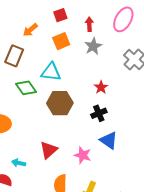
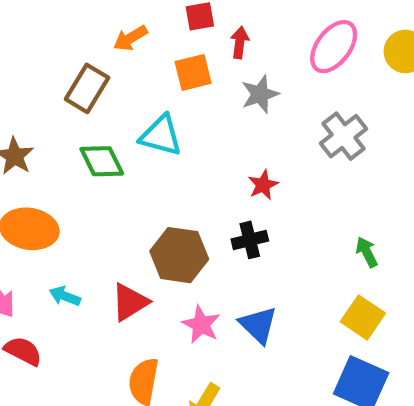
red arrow: (89, 24) -> (240, 42), moved
brown hexagon: (60, 103) -> (179, 255), moved
blue triangle: (109, 140) -> (258, 325), moved
cyan arrow: (19, 163) -> (65, 296), moved

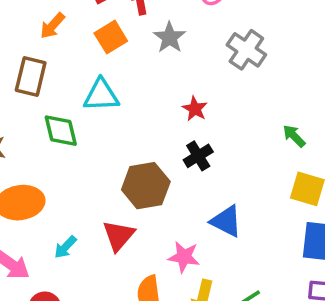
green diamond: (102, 161) -> (61, 131), turned 30
cyan arrow: (65, 296) -> (65, 247), turned -50
pink star: (201, 325) -> (184, 257), moved

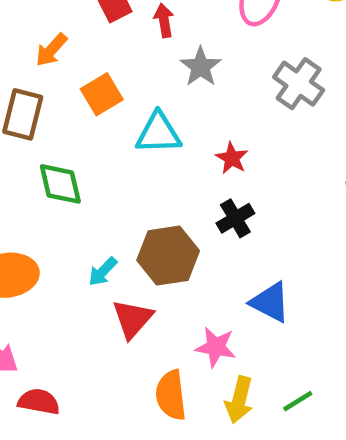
orange square: (111, 37) -> (102, 94), moved
cyan triangle: (101, 95) -> (158, 133), moved
cyan arrow: (65, 247) -> (103, 272), moved

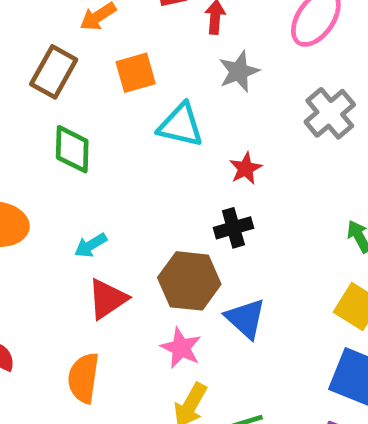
brown hexagon: (168, 256) -> (189, 281), moved
orange semicircle: (171, 395) -> (84, 378), moved

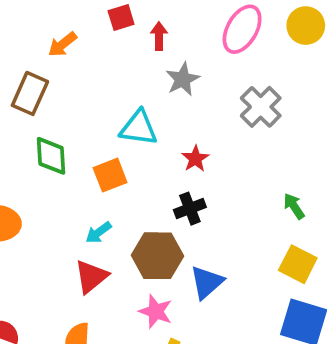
orange square: (136, 73) -> (110, 175), moved
cyan arrow: (91, 245) -> (99, 232), moved
blue triangle: (246, 318) -> (207, 282), turned 42

